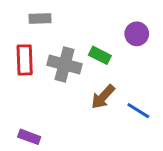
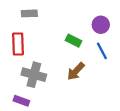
gray cross: (65, 65) -> (34, 75), moved
blue line: (138, 111) -> (102, 51), moved, turned 30

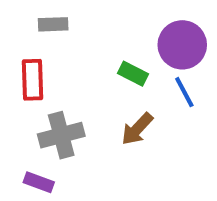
purple circle: (101, 25) -> (182, 45), size x1.5
gray cross: (34, 75) -> (61, 135), turned -30

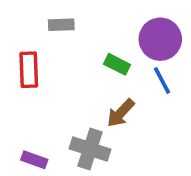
gray rectangle: (53, 24) -> (61, 25), moved
gray cross: (61, 135) -> (90, 149), moved, turned 33

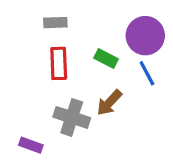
red rectangle: (29, 70) -> (59, 63), moved
gray cross: (90, 149) -> (72, 117), moved

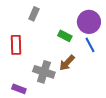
gray rectangle: (55, 23) -> (34, 14), turned -64
red rectangle: (59, 63) -> (16, 45), moved

